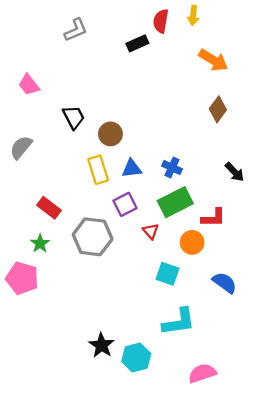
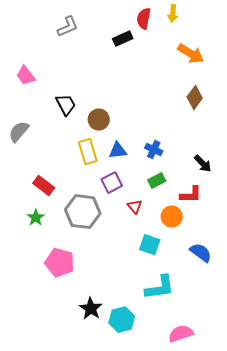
black arrow: (235, 172) -> (203, 164), moved
green rectangle: (175, 202) -> (157, 181), size x0.6
pink pentagon: (22, 278) -> (60, 263), moved

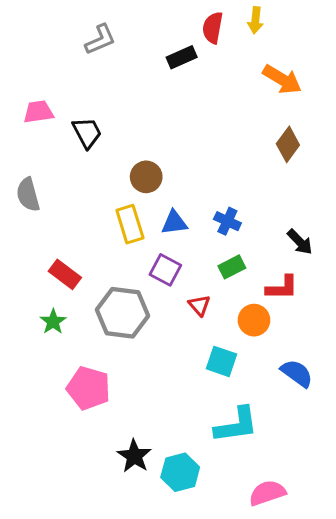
pink trapezoid: (26, 76) -> (38, 112), turned 120
black trapezoid: (66, 105) -> (87, 133), moved
gray semicircle: (19, 132) -> (28, 195), turned -55
purple square: (112, 183) -> (165, 270), turned -35

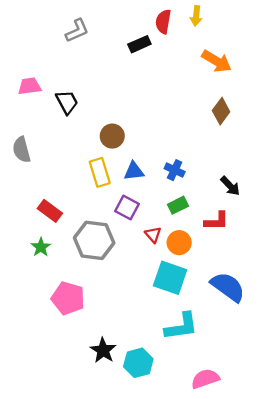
orange circle: (254, 320) -> (179, 243), moved
cyan square: (221, 361) -> (170, 278), size x1.4
blue semicircle: (297, 373) -> (228, 287), size x1.4

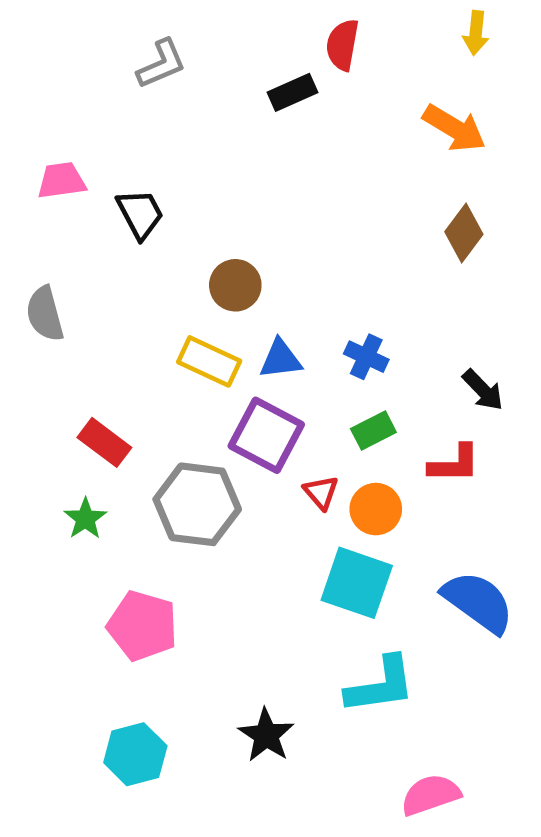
yellow arrow: (196, 16) -> (476, 33), moved
yellow rectangle: (100, 172) -> (209, 361), turned -48
purple square: (127, 207) -> (266, 435), size x1.4
black star: (103, 350) -> (266, 735), moved
cyan hexagon: (138, 363) -> (135, 754), moved

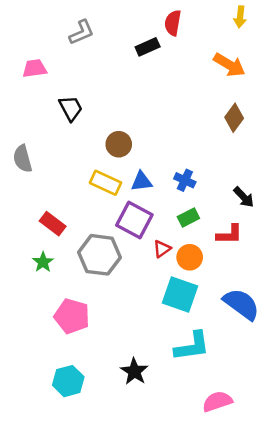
pink trapezoid: (62, 181) -> (35, 68), moved
red triangle: (321, 492) -> (162, 249), turned 36

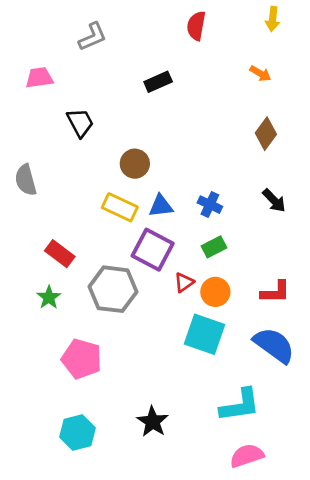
black rectangle: (148, 47) -> (158, 82), moved
orange arrow: (229, 65) -> (260, 74), size x0.6
black arrow: (244, 197) -> (274, 200), moved
red L-shape: (229, 234) -> (275, 292), moved
cyan L-shape: (192, 346) -> (240, 405), moved

